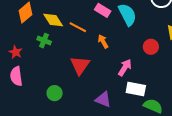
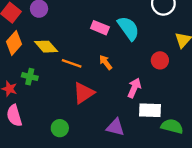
orange line: (78, 27) -> (72, 63), moved
green cross: (44, 41) -> (30, 77), moved
red triangle: (80, 65) -> (84, 93), turned 30

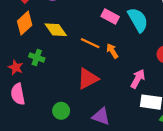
orange line: (72, 63) -> (90, 43), moved
purple triangle: (115, 127) -> (101, 116), moved

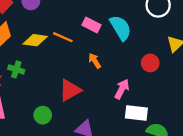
yellow diamond: (56, 30) -> (35, 40), turned -45
orange line: (90, 43) -> (63, 37), moved
green circle: (61, 111) -> (43, 115), moved

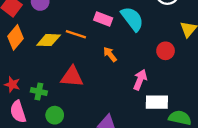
green cross: (16, 69) -> (39, 92), moved
red triangle: (70, 90) -> (72, 77), moved, turned 40
green circle: (43, 115) -> (55, 115), moved

